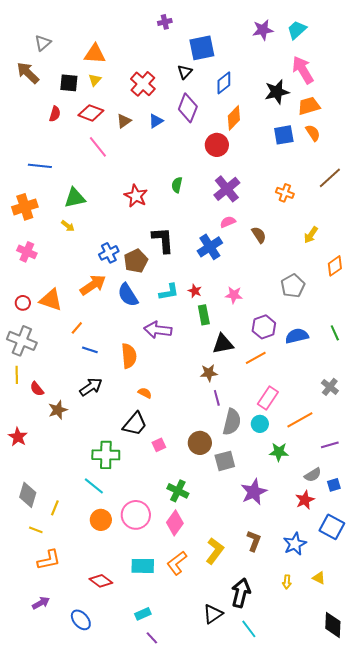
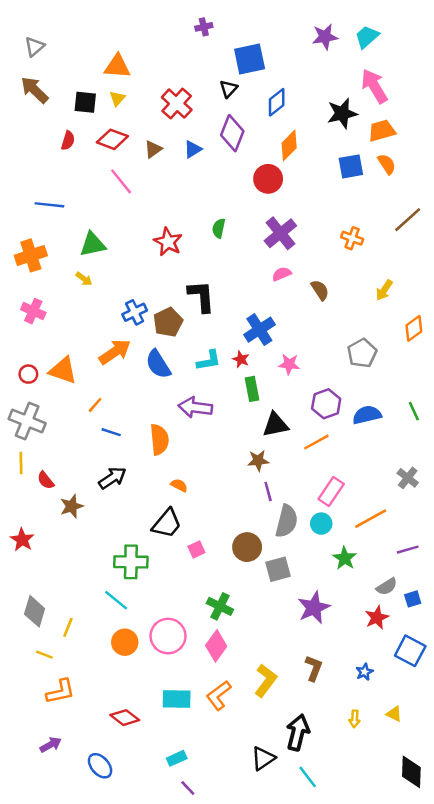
gray triangle: (43, 43) -> (35, 47), moved
blue cross: (210, 247) -> (259, 330), moved
green star: (279, 452) -> (345, 558), turned 30
blue star: (295, 544) -> (364, 672), size x0.6

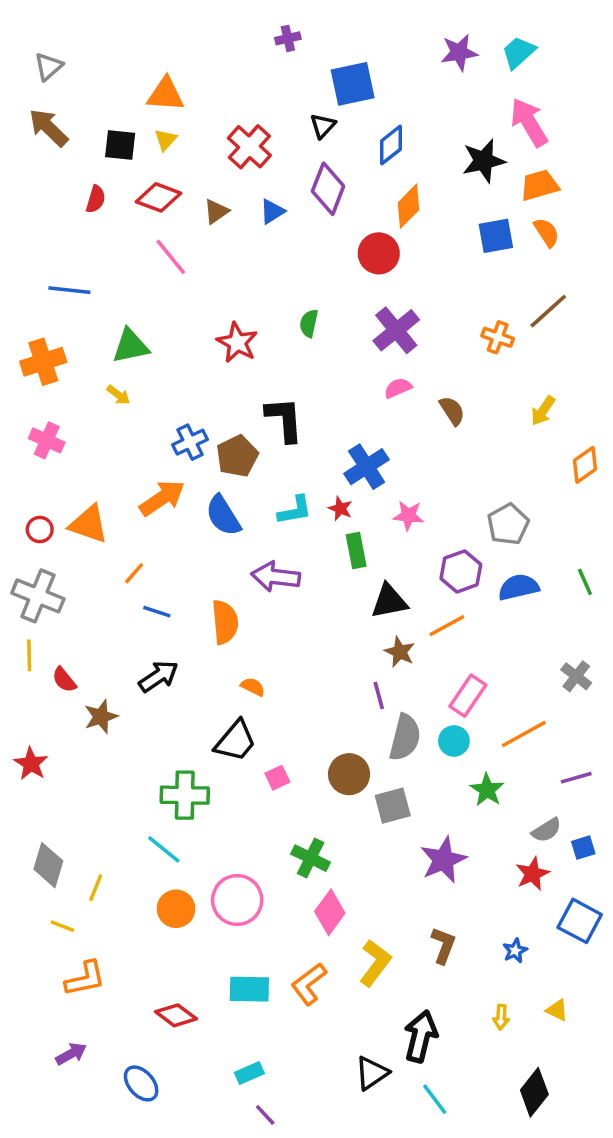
brown line: (408, 220) -> (548, 311), moved
gray pentagon: (362, 353) -> (508, 524), moved
brown star: (258, 461) -> (400, 652), moved, turned 30
pink diamond: (216, 646) -> (330, 912), moved
black diamond: (411, 772) -> (534, 1092), moved, turned 36

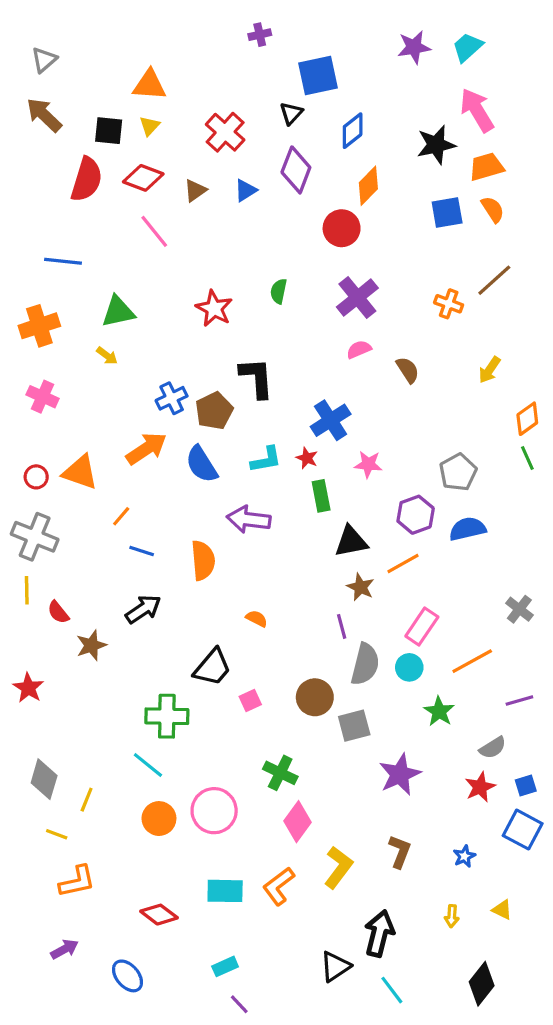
red semicircle: (96, 199) -> (87, 179), size x1.8
green line: (585, 582) -> (527, 458), moved
orange semicircle: (253, 687) -> (257, 619), moved
blue square: (583, 848) -> (526, 785), moved

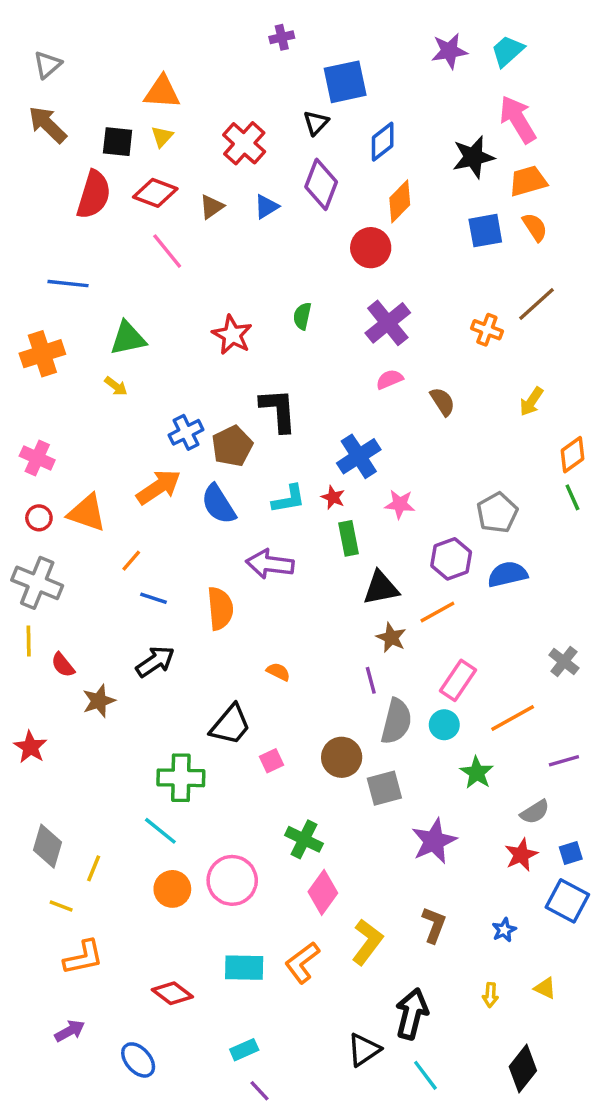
pink cross: (42, 397) -> (37, 458), moved

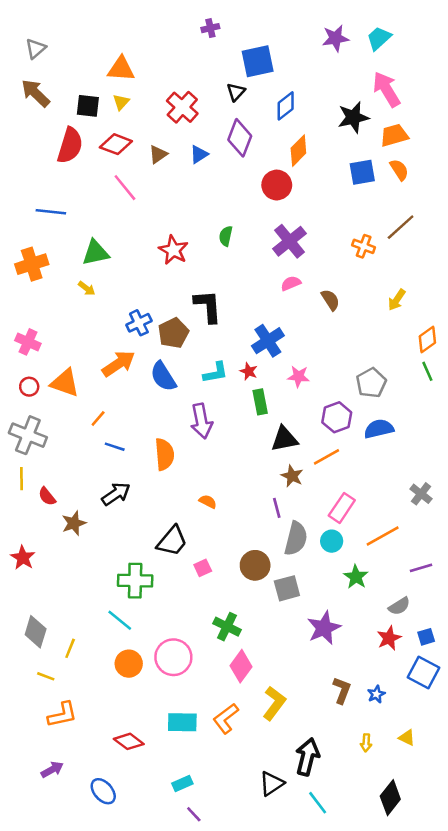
purple arrow: (270, 564) -> (201, 421), turned -108
brown L-shape: (434, 925) -> (342, 690), moved

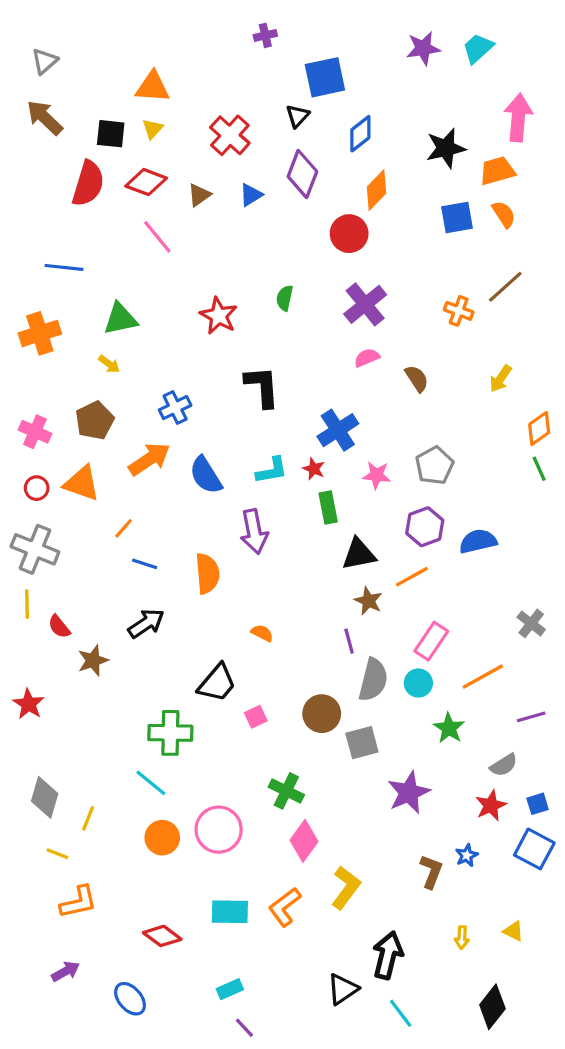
pink arrow: (387, 89) -> (518, 118), moved, turned 36
brown pentagon: (173, 333) -> (95, 420), moved
gray pentagon: (371, 383) -> (434, 466), moved
blue star: (376, 694) -> (467, 855), moved

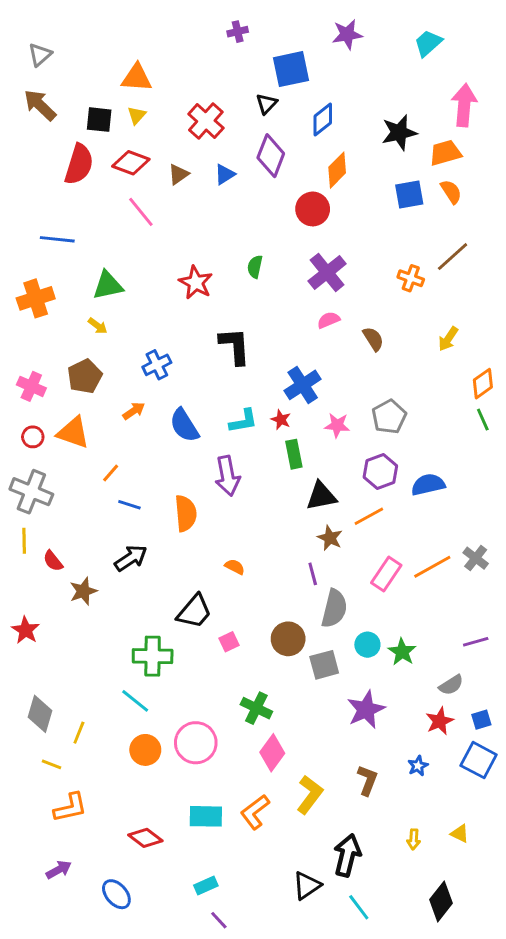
purple star: (423, 48) -> (347, 34), moved
orange arrow: (149, 459) -> (134, 411), size x0.6
orange line: (483, 677) -> (432, 567), moved
cyan circle: (418, 683) -> (367, 645), moved
brown L-shape: (431, 871) -> (367, 780), moved

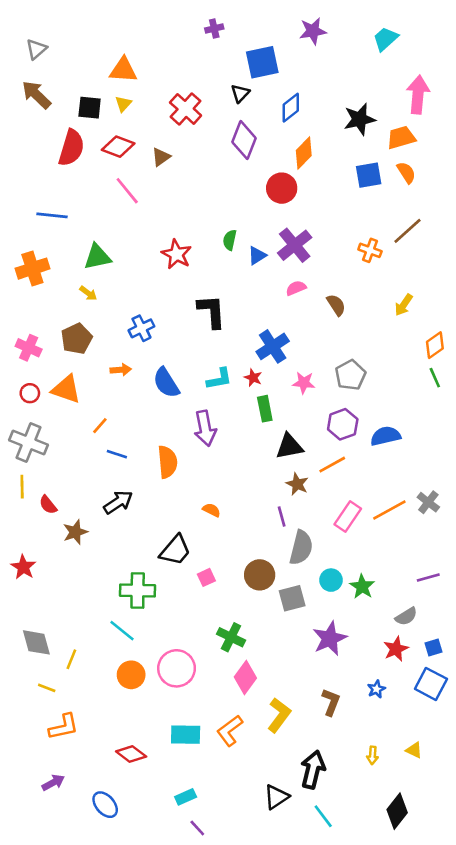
blue triangle: (225, 174) -> (257, 256), moved
orange arrow: (134, 411) -> (121, 370), turned 30
gray diamond: (40, 714) -> (36, 642), turned -32

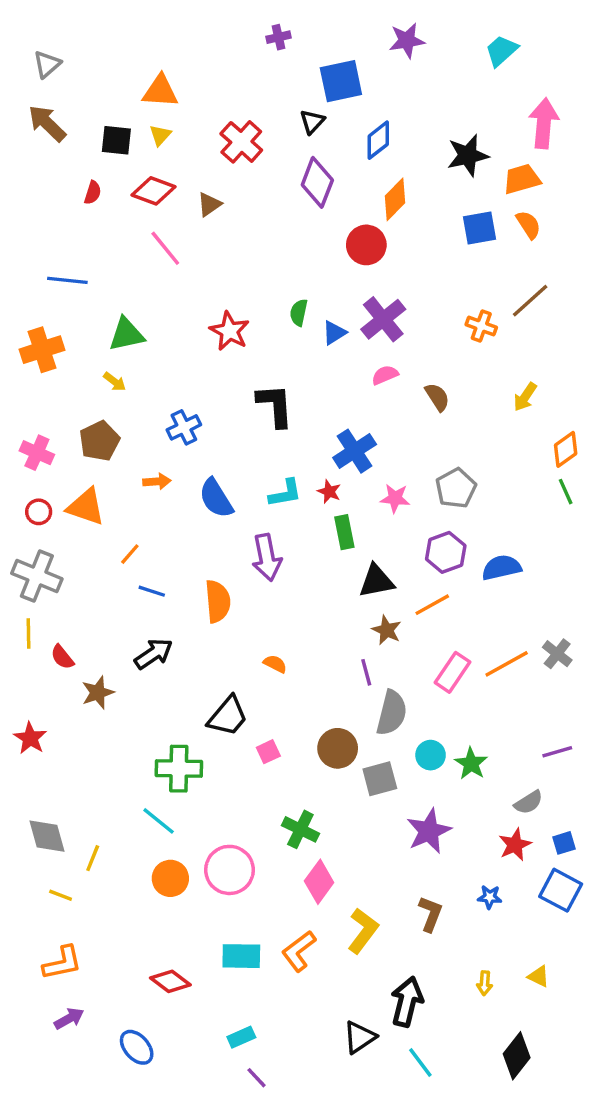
red semicircle: (71, 148) -> (93, 193), size x0.5
blue star: (376, 689) -> (490, 897), turned 30
orange L-shape: (64, 727) -> (62, 963), moved

